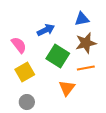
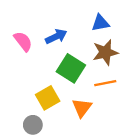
pink semicircle: (19, 45) -> (23, 41), moved
yellow square: (25, 72) -> (48, 98), moved

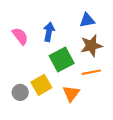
blue arrow: (56, 36) -> (49, 32), turned -54
green square: (71, 68) -> (62, 59), turned 30
gray circle: (33, 125) -> (20, 92), moved

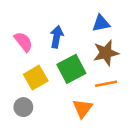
yellow square: (41, 85) -> (36, 78), moved

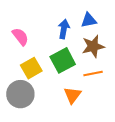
blue arrow: (57, 37) -> (64, 29), moved
gray circle: (23, 107) -> (20, 94), size x1.6

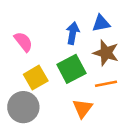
brown star: (93, 46) -> (106, 53), turned 30

